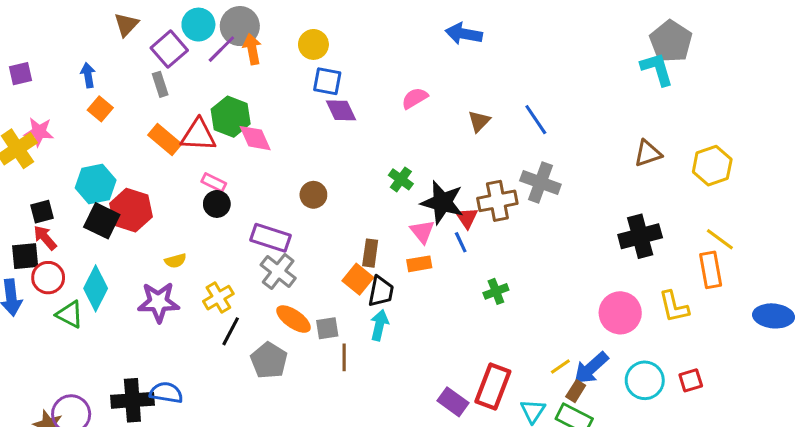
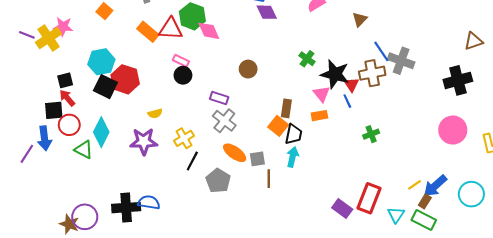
blue line: (536, 120) -> (381, 51), moved
black cross: (640, 236) -> (458, 80), moved
purple rectangle: (270, 238) -> (219, 98), size x0.7
pink circle: (620, 313) -> (453, 130), moved

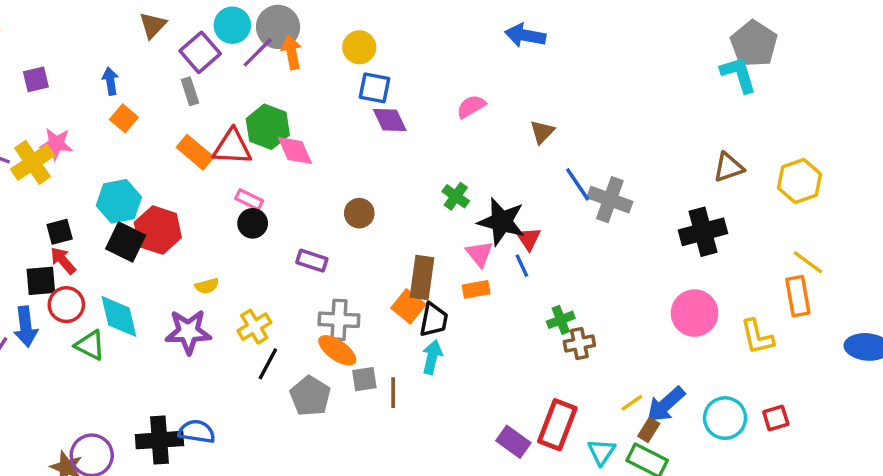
brown cross: (372, 73) -> (579, 344), moved, size x0.7
brown rectangle: (286, 108) -> (422, 278), size x1.4
gray cross: (224, 121) -> (339, 320), moved, turned -35
cyan diamond: (101, 132) -> (119, 316), turned -40
gray square: (257, 159) -> (364, 379), moved

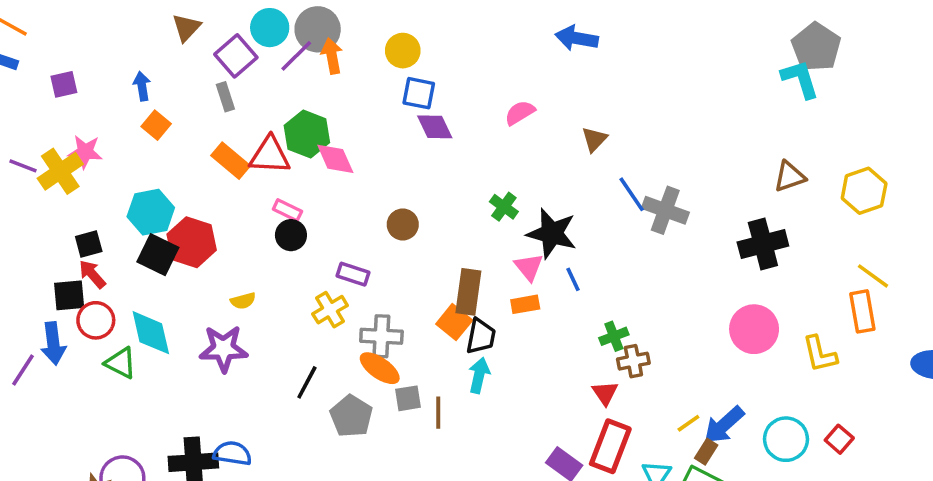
red triangle: (529, 239) -> (605, 393), moved
yellow cross: (254, 327) -> (330, 310), moved
red square: (776, 418) -> (839, 439), turned -32

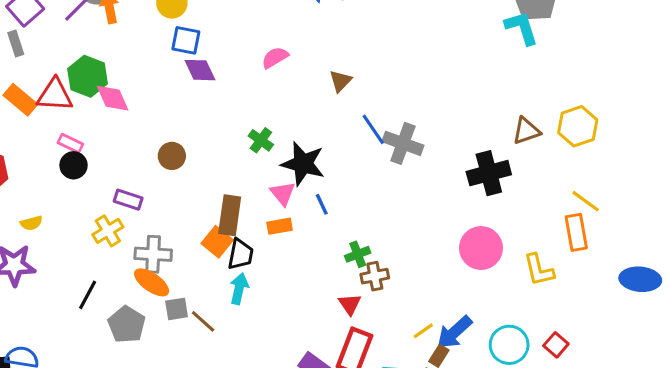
brown triangle: (790, 177) -> (526, 131), moved
brown line: (438, 413) -> (203, 321), turned -48

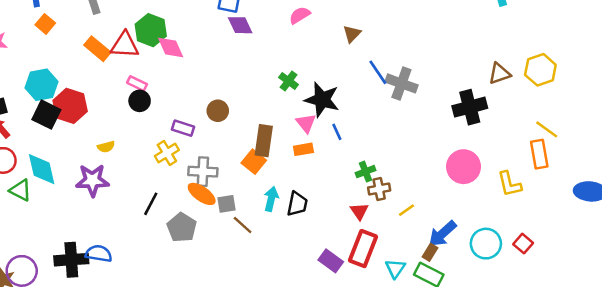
brown circle: (172, 156) -> (218, 111), moved
black trapezoid: (241, 254) -> (297, 204), moved
gray square: (177, 309) -> (226, 204), moved
yellow line: (423, 331) -> (406, 210), moved

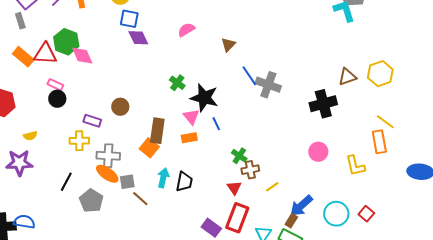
yellow cross: (167, 153) -> (79, 141), turned 30
pink circle: (464, 167) -> (318, 152), size x0.7
green cross: (365, 172) -> (239, 156), turned -35

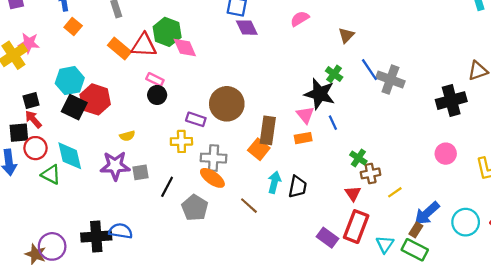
green cross: (177, 83) -> (334, 74), moved
brown circle: (120, 107) -> (227, 104), size x1.8
gray square: (127, 182) -> (141, 172), moved

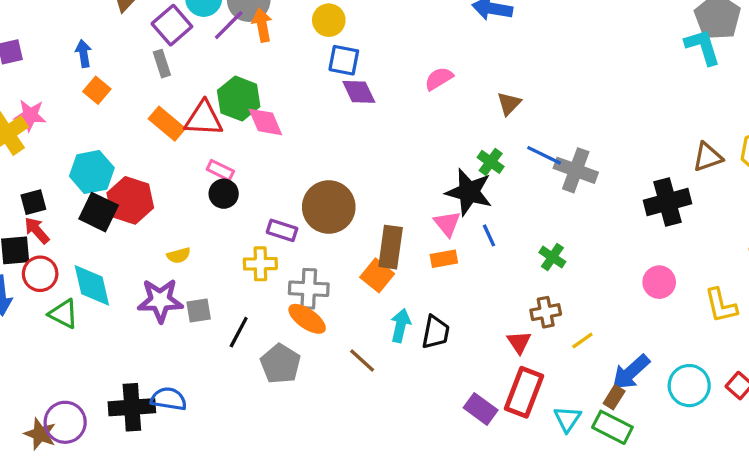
blue line: (369, 70) -> (544, 155), turned -30
green cross: (358, 158) -> (552, 257), moved

